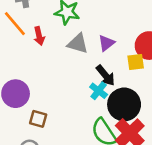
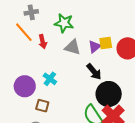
yellow square: (136, 62) -> (106, 43), moved
cyan cross: (99, 91) -> (50, 79), moved

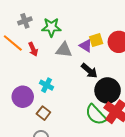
gray cross: (31, 12) -> (25, 21), moved
purple triangle: (95, 47) -> (86, 46), turned -40
brown square: (42, 106) -> (43, 113), turned 32

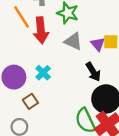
red arrow: (33, 49) -> (41, 30), size x1.6

